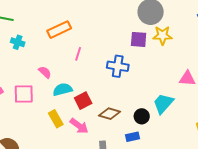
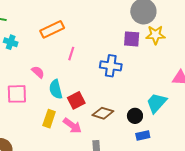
cyan semicircle: (63, 89) -> (56, 89), turned -90
yellow rectangle: (56, 119) -> (49, 119), turned 48
blue rectangle: (133, 137) -> (143, 136), moved

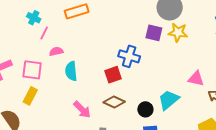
pink line: (71, 54) -> (44, 33), moved
pink semicircle: (38, 72) -> (56, 51), turned -64
red square: (76, 100) -> (113, 75), moved
yellow rectangle: (49, 119) -> (30, 96), moved

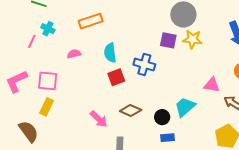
pink line: (44, 33) -> (32, 41), moved
pink semicircle: (56, 51) -> (74, 54), moved
cyan semicircle: (71, 71) -> (110, 53), moved
red square: (113, 75) -> (116, 77), moved

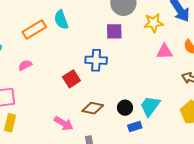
yellow star: (192, 39) -> (153, 23), moved
cyan semicircle: (110, 53) -> (61, 20), moved
pink triangle: (212, 85) -> (165, 52), moved
cyan trapezoid: (185, 107) -> (150, 106), moved

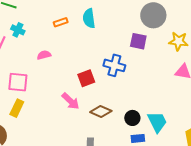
orange rectangle: (34, 30) -> (61, 22), size x0.6
cyan trapezoid: (150, 106) -> (157, 122), turned 105
pink arrow: (64, 123) -> (71, 101), moved

